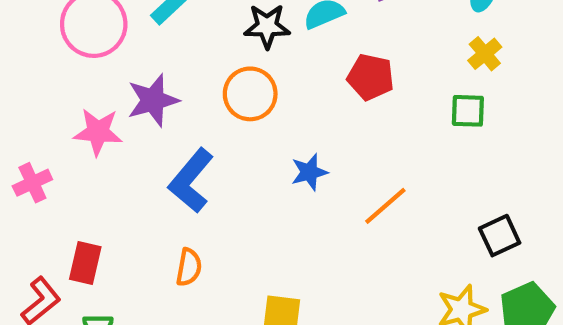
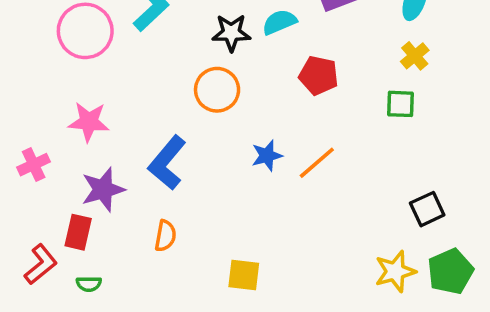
purple star: (153, 100) -> (103, 189), moved
orange line: (385, 206) -> (317, 163), moved

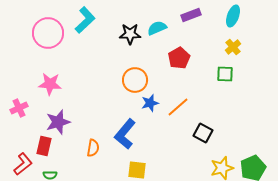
red pentagon: (319, 75) -> (179, 58), turned 30
orange circle: (217, 90) -> (135, 80), moved
blue L-shape: (167, 163) -> (125, 134), moved
black square: (427, 209) -> (203, 133), moved, turned -36

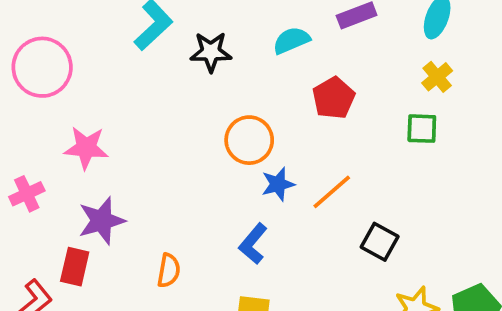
pink circle: (48, 33) -> (42, 67), moved
black star: (130, 34) -> (211, 52), moved
blue L-shape: (125, 134) -> (253, 244), moved, size x0.7

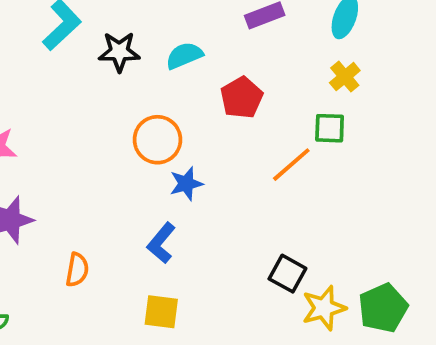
cyan semicircle: (291, 40) -> (184, 56), moved
orange line: (332, 192) -> (291, 165), moved
black square: (380, 242) -> (287, 274), moved

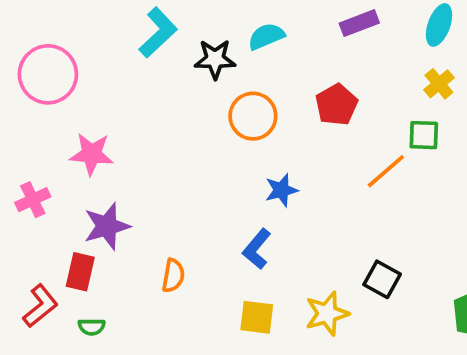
cyan semicircle: (184, 56) -> (266, 36), moved
orange circle: (157, 140) -> (253, 116), moved
yellow star: (324, 308) -> (327, 314), moved

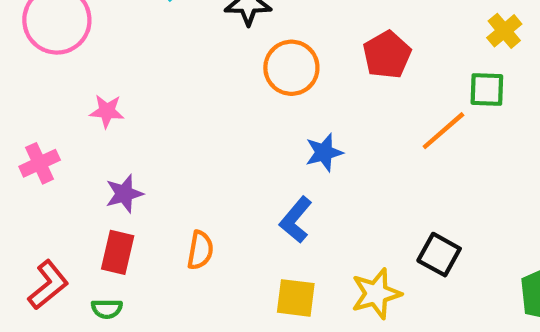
pink star: (92, 154) -> (107, 111), size x0.7
purple star: (107, 226) -> (124, 194), size x0.7
red rectangle: (80, 272) -> (118, 252), moved

